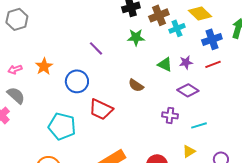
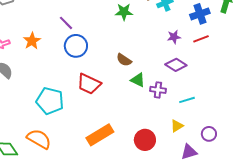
purple line: (96, 48) -> (66, 23), moved
green triangle: (165, 64) -> (138, 80), moved
blue circle: (77, 81) -> (76, 46), moved

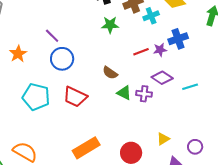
blue cross: (200, 14) -> (178, 39), moved
red line: (201, 39) -> (141, 52), moved
purple cross: (158, 90) -> (144, 94), moved
cyan line: (187, 100) -> (190, 87), moved
cyan pentagon: (50, 101) -> (36, 97), moved

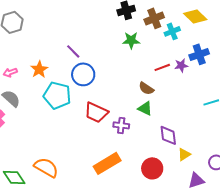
brown semicircle: (110, 73) -> (146, 88), moved
purple diamond: (162, 78) -> (168, 135), moved, turned 50
purple cross: (144, 94) -> (121, 125), moved
cyan pentagon: (36, 97) -> (57, 95), moved

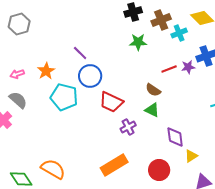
red trapezoid: (96, 112) -> (111, 102), moved
purple cross: (121, 125) -> (128, 127), turned -35

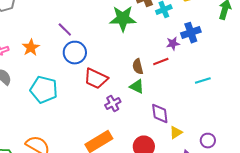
green star: (138, 42) -> (123, 19), size x1.5
red line: (169, 69) -> (161, 62), moved
brown semicircle: (153, 90) -> (138, 67), turned 42
cyan pentagon: (64, 97) -> (44, 90), moved

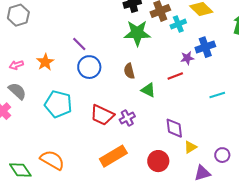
brown semicircle: (138, 67) -> (129, 71), moved
red trapezoid: (96, 79) -> (102, 115), moved
green triangle: (137, 87) -> (148, 90), moved

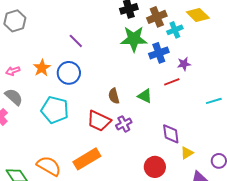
purple line: (79, 44) -> (76, 41), moved
blue cross: (205, 47) -> (159, 53), moved
blue circle: (89, 67) -> (69, 73), moved
brown semicircle: (129, 71) -> (114, 96), moved
orange rectangle: (113, 156) -> (87, 159), moved

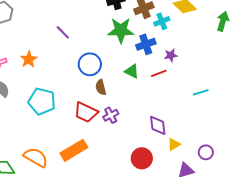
blue circle: (69, 73) -> (90, 64), moved
green triangle: (145, 96) -> (132, 71), moved

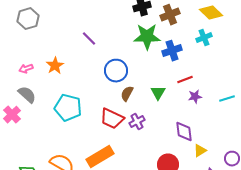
cyan cross: (162, 21) -> (204, 38), moved
purple star: (171, 55) -> (195, 97), moved
green triangle: (132, 71) -> (158, 93), moved, turned 35
brown semicircle: (101, 87) -> (127, 94), turned 42

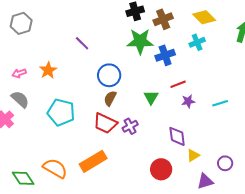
brown semicircle: (127, 94) -> (110, 98), moved

